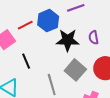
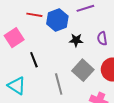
red line: (25, 25) -> (34, 15), moved, turned 35
black star: (68, 40) -> (76, 40), size x0.6

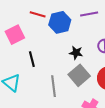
black star: (76, 40) -> (76, 53), moved

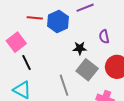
black line: (32, 59) -> (27, 63), moved

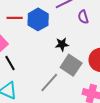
purple semicircle: (104, 37) -> (83, 17), moved
gray line: (64, 85) -> (49, 83), turned 65

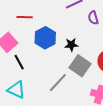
blue hexagon: (38, 19) -> (45, 38), moved

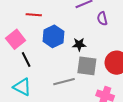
gray square: (80, 66) -> (87, 66), turned -30
gray line: (58, 83) -> (64, 82), turned 30

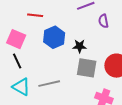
pink square: (16, 39) -> (16, 39), turned -30
black line: (26, 60) -> (17, 61), moved
gray line: (64, 82) -> (49, 84), moved

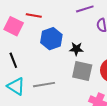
pink square: (16, 39) -> (14, 26), moved

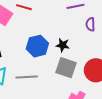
blue hexagon: (51, 39) -> (37, 46), moved

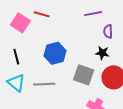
black star: (63, 45) -> (102, 53), moved

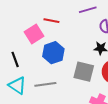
red line: (42, 14) -> (51, 21), moved
pink square: (20, 23) -> (34, 34), moved, turned 30

